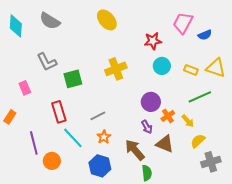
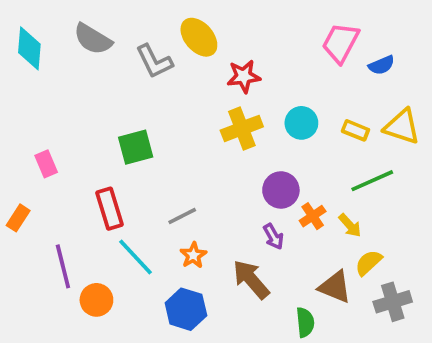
red star: (153, 41) -> (244, 76), moved
gray L-shape: (47, 62) -> (154, 61), moved
yellow cross: (116, 69) -> (242, 128), moved
brown triangle: (165, 144) -> (335, 287), moved
green semicircle: (147, 173) -> (305, 322), moved

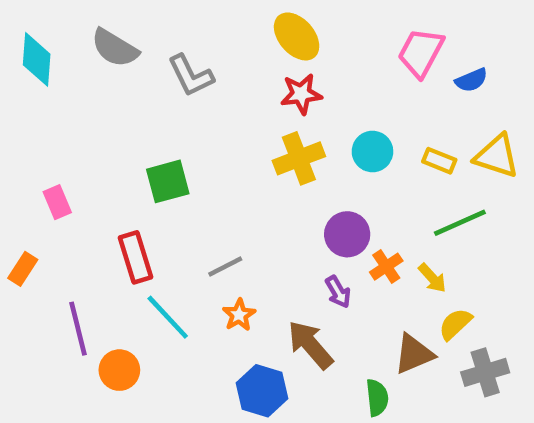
yellow ellipse: (199, 37) -> (297, 36), moved
brown triangle: (335, 287) -> (414, 354), turned -45
blue hexagon: (186, 309) -> (262, 391), moved

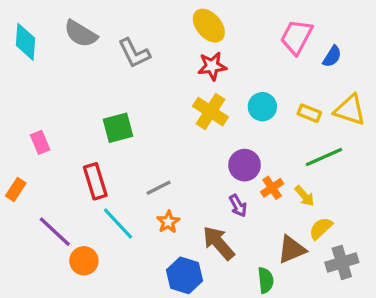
blue semicircle: (471, 80) -> (332, 56), turned -35
yellow cross: (299, 158) -> (210, 112), turned -36
purple line: (78, 329) -> (55, 232), turned -33

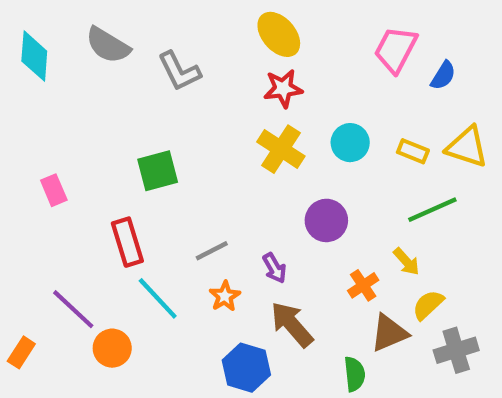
orange cross: (272, 188) -> (363, 285), moved
orange rectangle: (16, 189) -> (21, 352), moved
purple arrow: (238, 206) -> (274, 268), moved

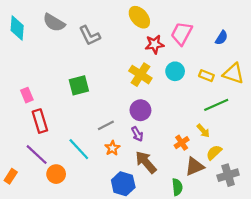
pink trapezoid: (396, 50) -> (182, 33), moved
red star: (283, 88) -> (155, 44), moved
purple circle: (326, 220) -> (140, 110), moved
red rectangle: (127, 242) -> (40, 121), moved

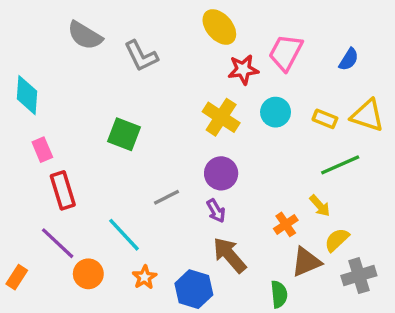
cyan diamond: (17, 28) -> (27, 95), moved
green square: (79, 85) -> (124, 134), turned 36
orange star: (112, 148) -> (144, 277), moved

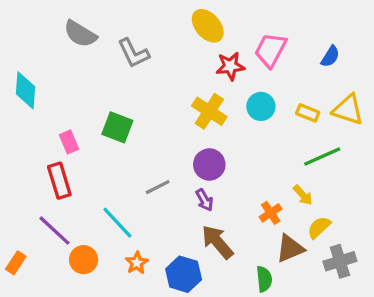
pink rectangle: (42, 150) -> (69, 142), moved

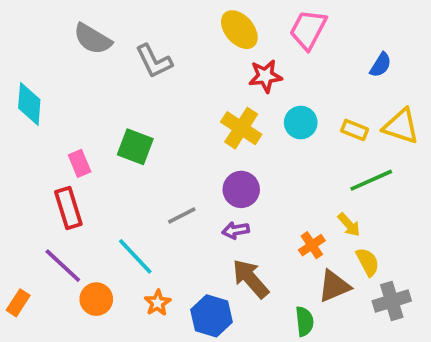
pink trapezoid: (271, 50) -> (308, 30), moved
purple arrow: (204, 200) -> (236, 230), turned 110
yellow semicircle: (319, 227) -> (368, 262), turned 105

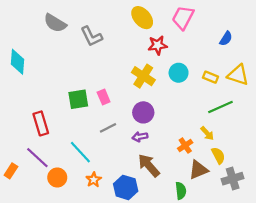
green square: (135, 147) -> (78, 99), moved, turned -30
pink rectangle: (80, 163) -> (104, 97), moved
orange rectangle: (18, 303) -> (11, 171), moved

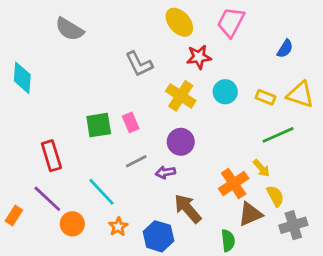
gray L-shape: (91, 36) -> (139, 64), moved
purple arrow: (140, 137) -> (165, 172), moved
orange cross: (185, 146) -> (234, 184), size x1.5

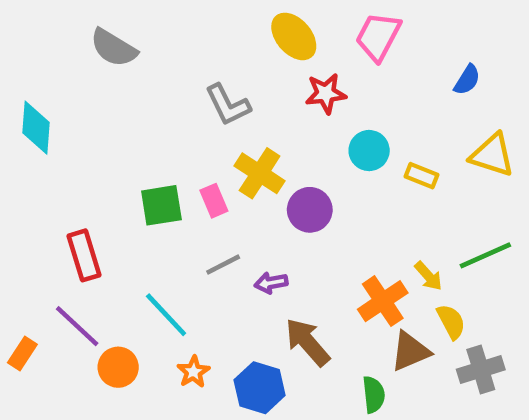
yellow cross: (181, 96) -> (260, 173), moved
yellow rectangle: (266, 97) -> (422, 176), moved
green line: (278, 135) -> (485, 255), moved
purple circle: (181, 142) -> (310, 210), moved

